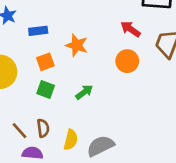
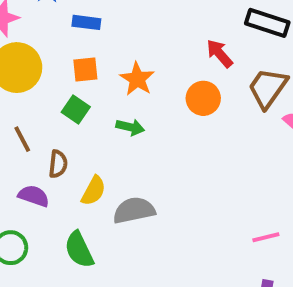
orange star: (77, 45) -> (137, 79), moved
green arrow: (84, 92) -> (130, 127), turned 36
brown line: (20, 131) -> (22, 139), moved

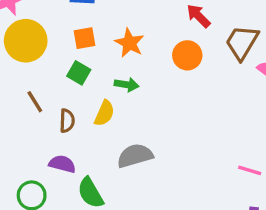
yellow semicircle: (94, 191) -> (104, 113), moved
purple semicircle: (34, 196) -> (62, 164), moved
pink line: (266, 237) -> (250, 170), turned 35

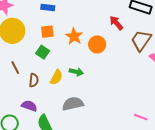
orange circle: (187, 55) -> (97, 44), moved
green arrow: (127, 85) -> (76, 72), moved

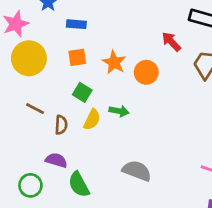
green square: (43, 52) -> (82, 92), moved
brown line: (15, 68) -> (35, 109), turned -32
gray semicircle: (73, 104) -> (137, 171), moved, turned 35

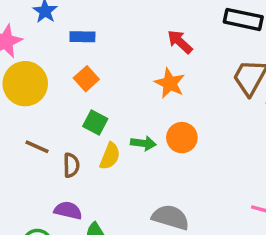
red arrow: (171, 42) -> (180, 42), moved
orange square: (77, 57) -> (86, 79), turned -30
orange star: (114, 62) -> (170, 83), moved
orange circle: (146, 72) -> (182, 138), moved

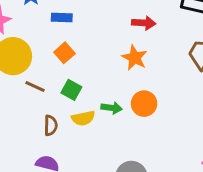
red arrow: (180, 42) -> (144, 23), turned 140
brown line: (37, 147) -> (35, 87), moved
yellow semicircle: (110, 156) -> (83, 118), turned 55

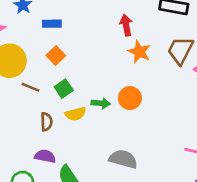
red arrow: (144, 23) -> (126, 25), turned -102
orange star: (135, 58) -> (139, 52), moved
green square: (71, 90) -> (64, 89), turned 30

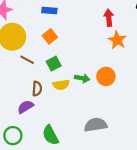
purple semicircle: (45, 156) -> (25, 107), moved, turned -49
gray semicircle: (123, 159) -> (96, 125), turned -30

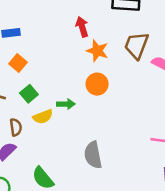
orange circle: (106, 76) -> (97, 84), moved
gray semicircle: (96, 125) -> (93, 155), turned -80

